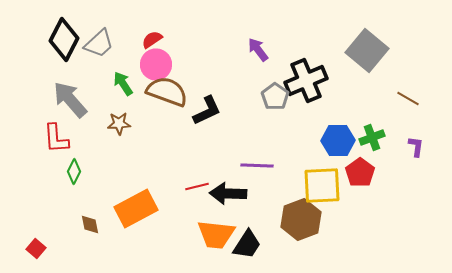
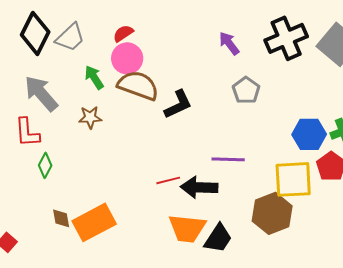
black cross: (306, 80) -> (286, 38), moved
orange rectangle: (136, 208) -> (94, 222), moved

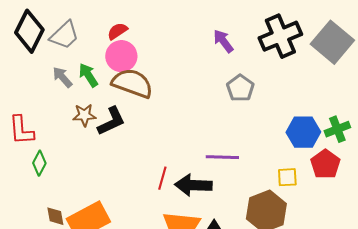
gray arrow: (41, 93) -> (62, 77), moved, size x0.6
black L-shape: (178, 104) -> (111, 121), moved
yellow square: (293, 179) -> (287, 177), size x0.5
red line: (168, 180) -> (162, 178), turned -60

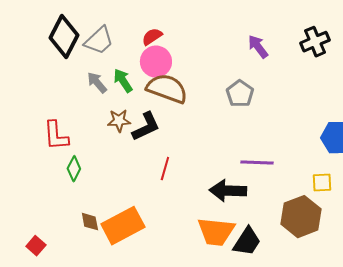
black cross: (280, 36) -> (315, 42), size x0.7
gray pentagon: (240, 88) -> (240, 94), moved
red line: (162, 178) -> (165, 169), moved

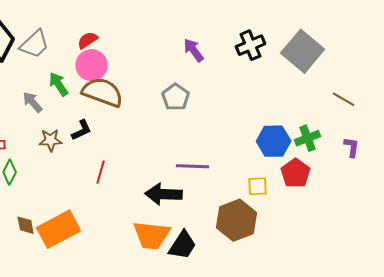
gray arrow: (97, 83) -> (33, 102), moved
brown star: (119, 121) -> (51, 140), moved
black L-shape: (146, 127) -> (82, 130), size x0.7

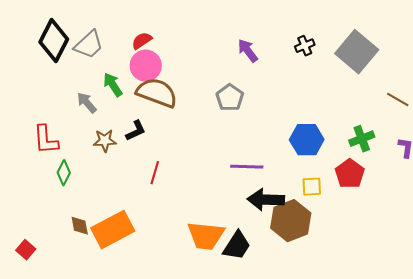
black cross: (251, 45) -> (305, 46), size x0.7
blue hexagon: (274, 141) -> (307, 140), moved
black arrow: (164, 194) -> (266, 200), moved

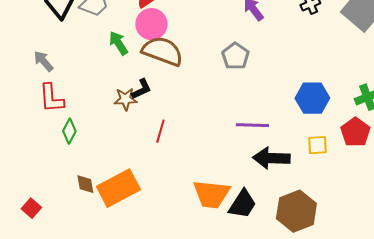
gray arrow: (87, 103) -> (43, 61), moved
brown star: (105, 141) -> (125, 99), moved
brown hexagon: (291, 221) -> (296, 211), moved

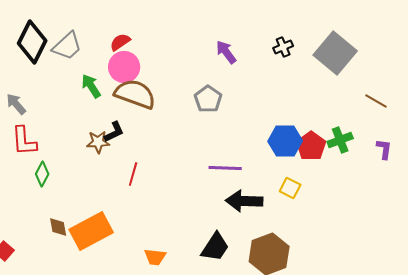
red pentagon: (355, 132) -> (311, 146), moved
yellow square: (317, 145) -> (290, 188), turned 30
orange trapezoid: (211, 194) -> (155, 257), moved, size x0.6

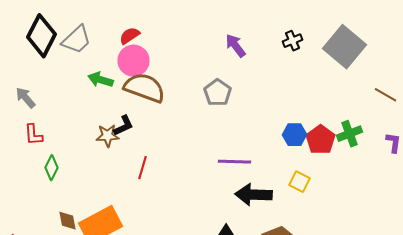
green arrow: (91, 86) -> (100, 80), turned -40
red L-shape: (24, 141) -> (34, 135), size x0.7
blue hexagon: (285, 141) -> (294, 135), size x0.7

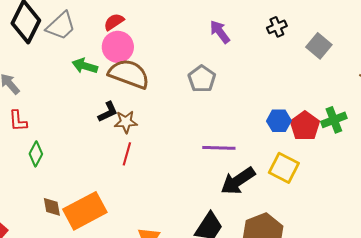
gray square: (344, 47) -> (319, 46), moved, size x0.6
brown star: (108, 136) -> (126, 122), moved
yellow square: (300, 182) -> (284, 168), size x1.4
black arrow: (254, 195) -> (238, 181), turned -36

